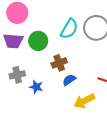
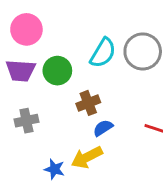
blue star: (36, 87) -> (54, 169), moved
yellow arrow: (84, 101) -> (87, 157), moved

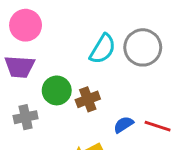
green circle: (57, 71) -> (57, 90), moved
blue semicircle: (103, 128) -> (123, 125), moved

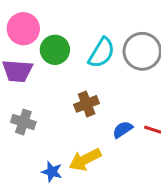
green circle: (57, 90) -> (55, 50), moved
gray cross: (26, 117) -> (23, 122), turned 30

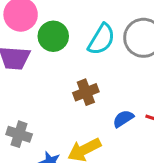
gray cross: (23, 122) -> (19, 134), moved

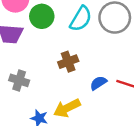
gray cross: (19, 134) -> (19, 80), moved

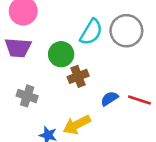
green circle: (42, 16) -> (61, 54), moved

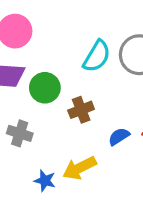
green circle: (61, 54) -> (45, 88), moved

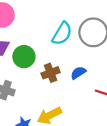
blue semicircle: (119, 137) -> (78, 73), moved

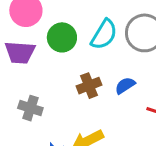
green circle: (24, 57) -> (62, 37), moved

